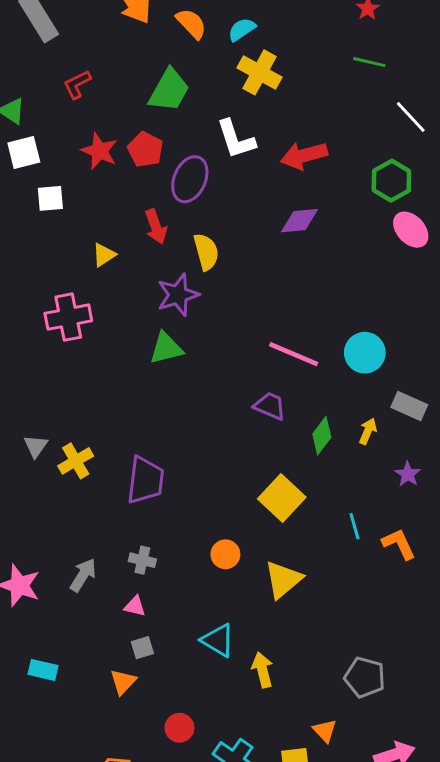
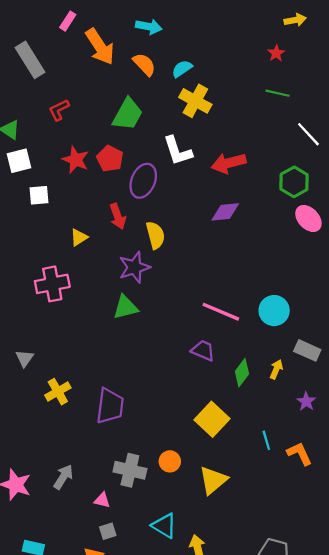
gray triangle: (36, 446) -> (25, 358), moved
gray cross: (142, 560) -> (130, 470), moved, size x1.6

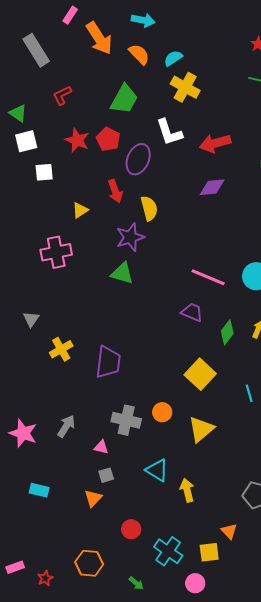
green triangle: (125, 307) -> (122, 273), turned 30

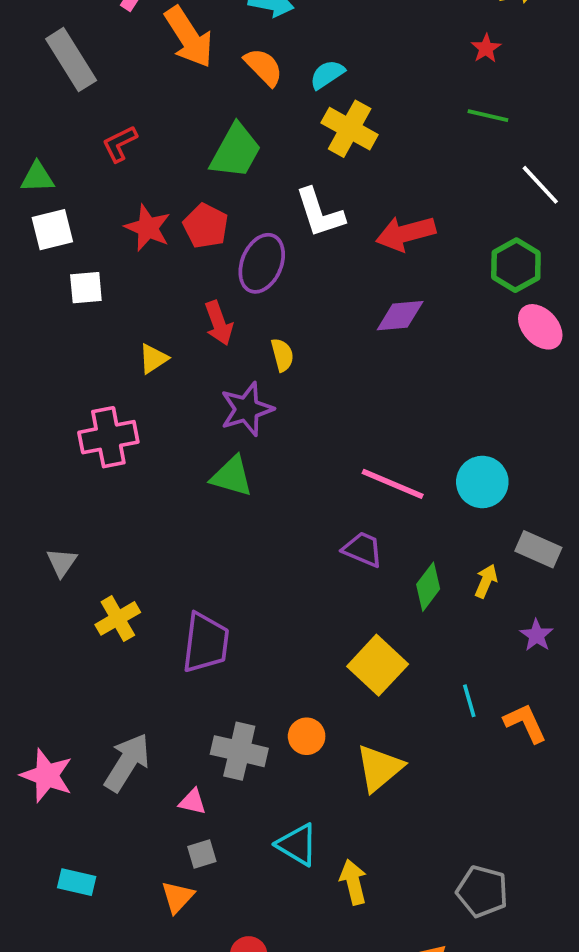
green triangle: (18, 113) -> (37, 177), turned -36
yellow semicircle: (149, 208) -> (282, 355), size x0.7
gray arrow: (66, 426) -> (127, 762), size x1.4

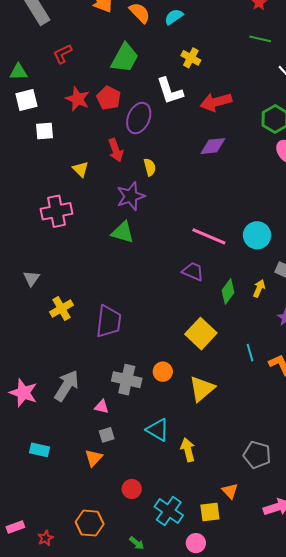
yellow cross: (350, 129) -> (191, 58), moved, size x0.7
yellow triangle: (153, 359) -> (81, 169), turned -42

